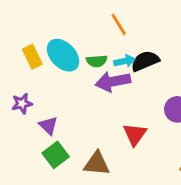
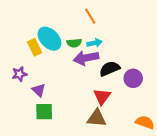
yellow rectangle: (32, 57) -> (34, 47), moved
black semicircle: (145, 61) -> (110, 69), moved
green square: (56, 155) -> (44, 112), turned 36
brown triangle: (97, 164) -> (97, 118), moved

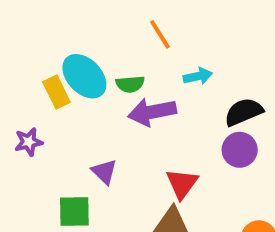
cyan arrow: (95, 43) -> (198, 76), moved
black semicircle: (110, 69) -> (244, 112), moved
purple triangle: (39, 90) -> (104, 172), moved

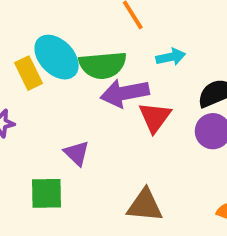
green semicircle: (130, 84) -> (103, 65), size x1.6
red triangle: (182, 184) -> (155, 117), moved

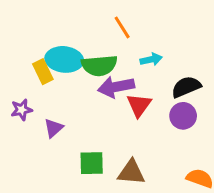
cyan ellipse: (57, 57) -> (64, 59), turned -40
purple triangle: (77, 153) -> (54, 128), moved, turned 35
green square: (47, 193) -> (92, 163), moved

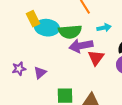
yellow rectangle: (43, 72) -> (33, 19), moved
purple star: (22, 110) -> (19, 69), moved

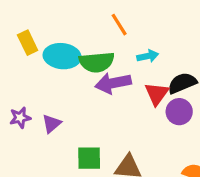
yellow rectangle: (33, 19) -> (28, 43), moved
red triangle: (96, 58) -> (157, 94), moved

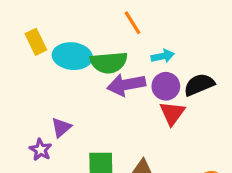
red triangle: (157, 94) -> (172, 113), moved
purple circle: (179, 112) -> (166, 86), moved
purple star: (20, 118) -> (41, 150), moved, turned -30

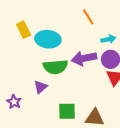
green semicircle: (109, 62) -> (55, 67), moved
purple star: (41, 150) -> (14, 102), moved

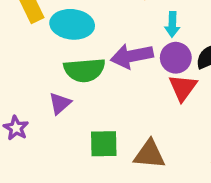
cyan arrow: (108, 39) -> (172, 24), turned 104

